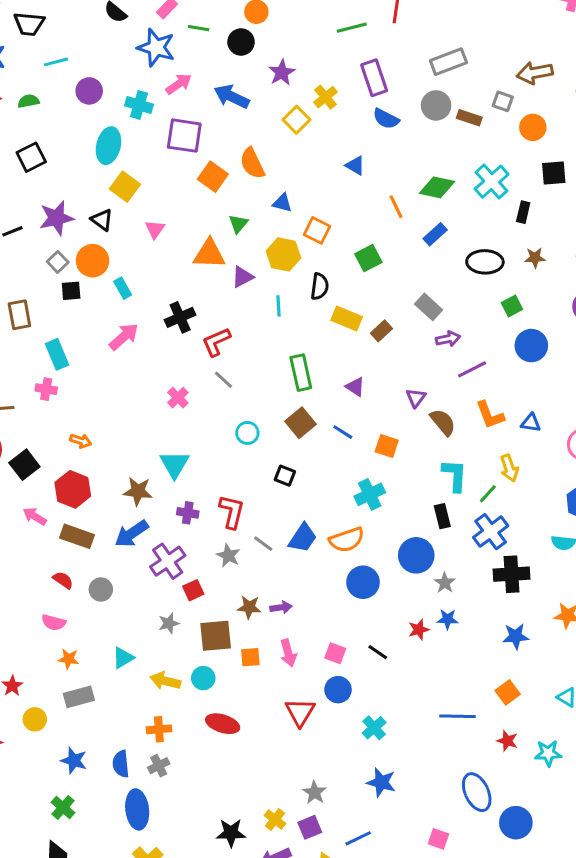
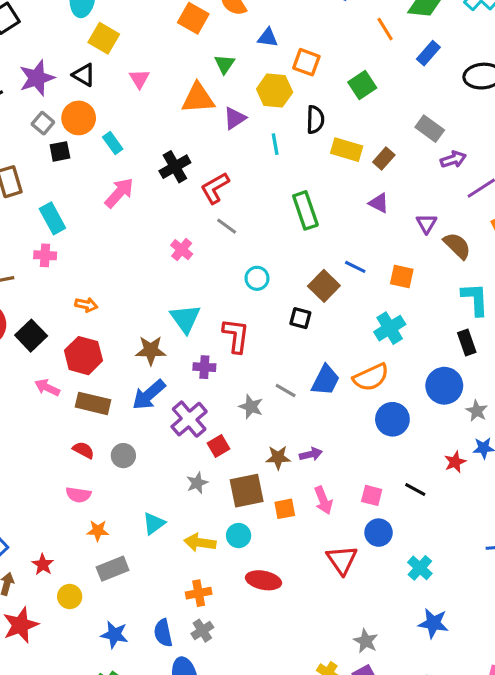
purple triangle: (355, 387) -> (379, 203), moved
brown square: (300, 423) -> (324, 286), moved
red L-shape: (232, 512) -> (236, 336), moved

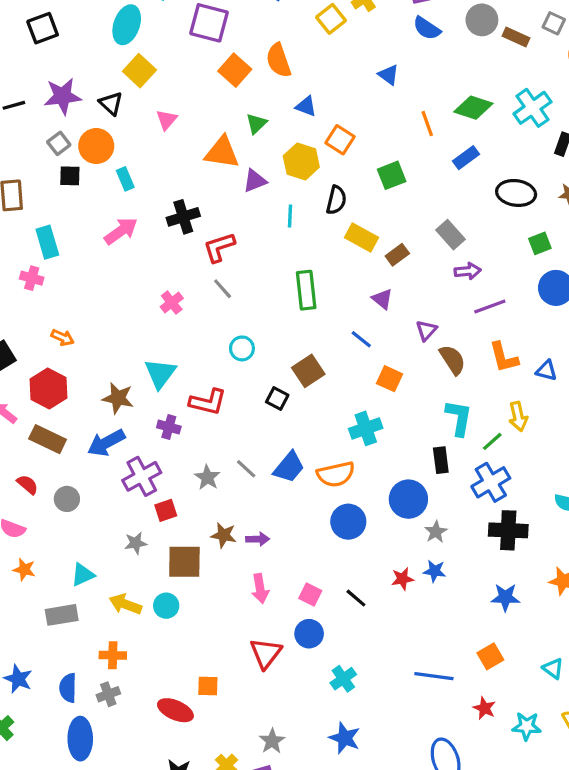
blue line: (355, 267) -> (361, 339), moved
red L-shape: (236, 336) -> (208, 402), turned 84
orange square: (285, 509) -> (208, 686), moved
gray rectangle: (113, 569) -> (62, 615), moved
red ellipse: (264, 580) -> (175, 710), moved

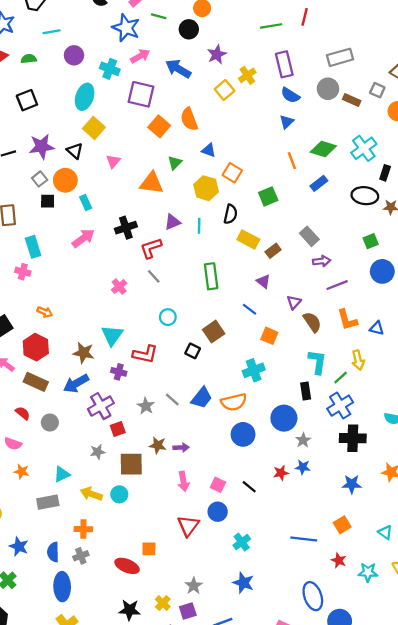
blue triangle: (389, 75) -> (287, 122), moved, turned 40
purple triangle: (255, 181) -> (172, 222), moved
black ellipse: (516, 193) -> (365, 196), moved

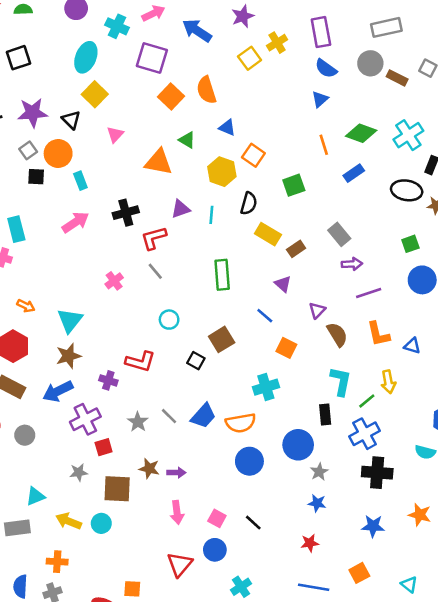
green triangle: (175, 163) -> (187, 140), turned -48
cyan triangle: (112, 335) -> (70, 320), moved
brown star: (84, 353) -> (68, 356), turned -30
red star: (281, 473) -> (310, 543), moved

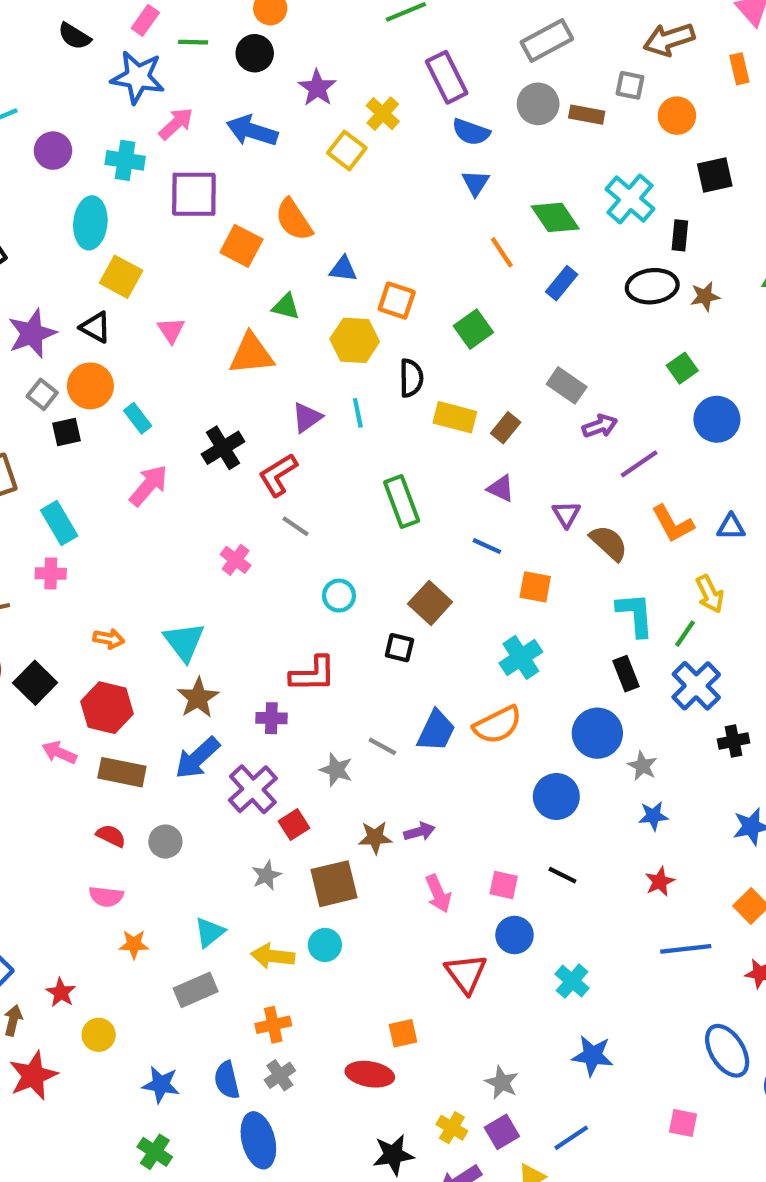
green diamond: (361, 133) -> (555, 217), turned 52
blue circle: (249, 461) -> (556, 796), moved
black cross: (377, 473) -> (734, 741), size x0.6

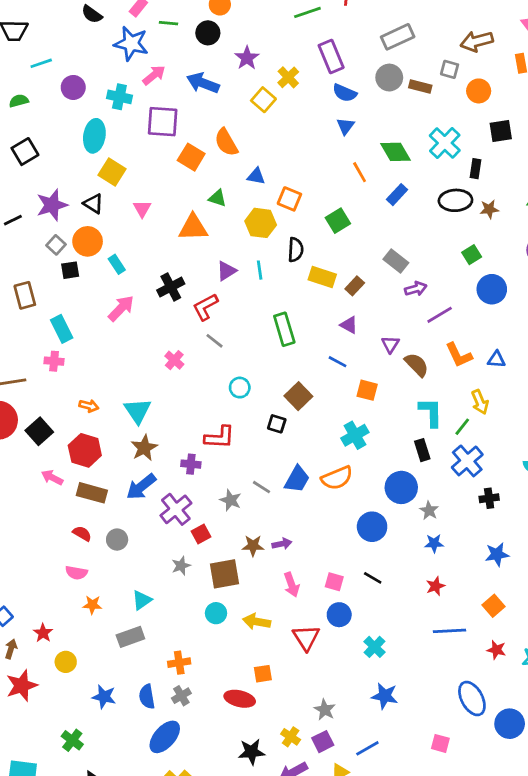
yellow arrow: (273, 956) -> (257, 622), moved
blue ellipse: (258, 1140) -> (165, 737), turned 52
green cross: (155, 1152) -> (72, 740), moved

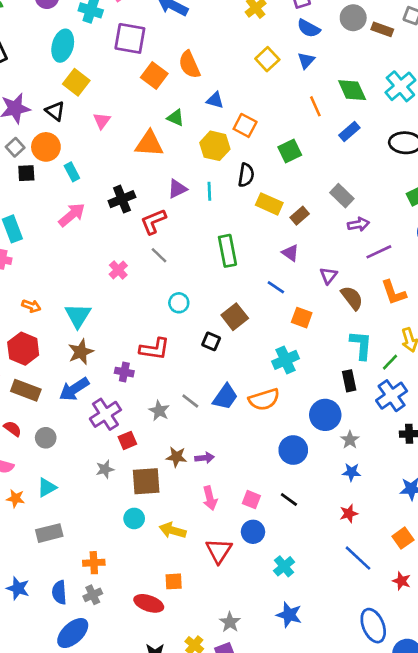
yellow square: (263, 100) -> (267, 59), moved
cyan triangle: (142, 600) -> (47, 487), moved
blue line: (449, 631) -> (358, 558), turned 40

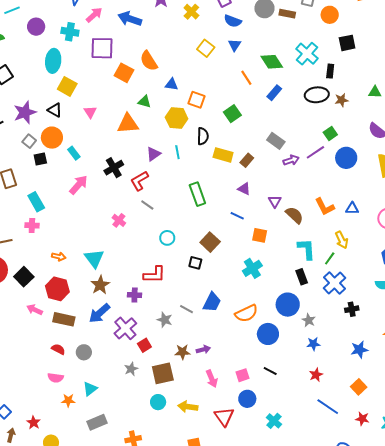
purple line: (379, 252) -> (315, 152), moved
orange semicircle: (264, 399) -> (246, 313), moved
pink square: (251, 500) -> (243, 375), turned -32

